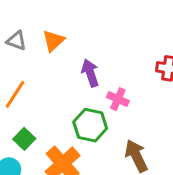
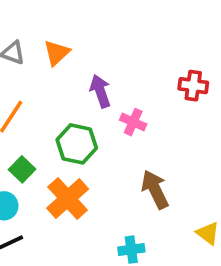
green hexagon: (90, 125) -> (77, 144), moved

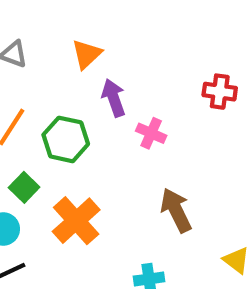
orange triangle: (57, 53) -> (87, 54), moved
green hexagon: (77, 144) -> (66, 139), moved

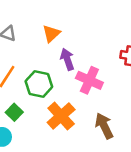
pink cross: (151, 133) -> (89, 80), size x1.5
orange cross: (76, 221) -> (61, 116), moved

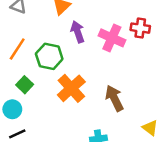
pink cross: (89, 80) -> (112, 38), moved

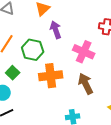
pink cross: (112, 38) -> (84, 52), moved
orange cross: (71, 88) -> (51, 76), turned 35

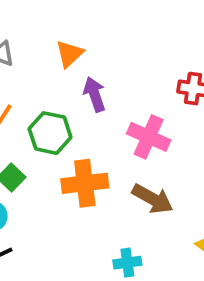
brown arrow: (86, 84) -> (152, 199), turned 145

